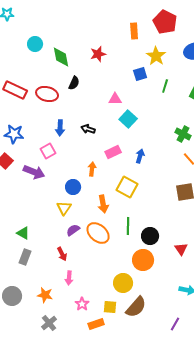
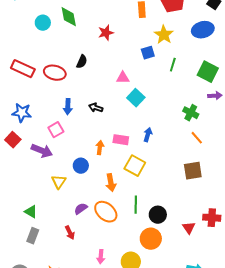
green diamond: (61, 57) -> (69, 17), moved
pink rectangle: (113, 152) -> (121, 140), moved, turned 35
yellow triangle: (64, 208) -> (59, 182), moved
pink arrow: (69, 278) -> (101, 257), moved

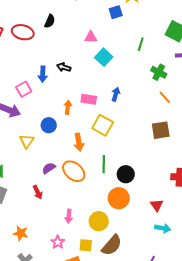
green line: (173, 65) -> (141, 44), moved
blue arrow: (68, 107) -> (43, 74), moved
red triangle: (189, 228) -> (157, 205), moved

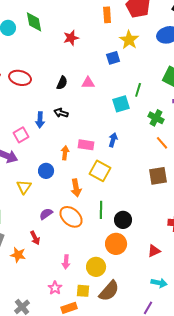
black semicircle: (50, 21) -> (62, 83), moved
cyan square: (104, 57) -> (121, 104), moved, turned 30
red triangle: (157, 205) -> (154, 251), turned 40
cyan arrow: (163, 228) -> (159, 283), moved
orange star: (21, 233) -> (18, 255), moved

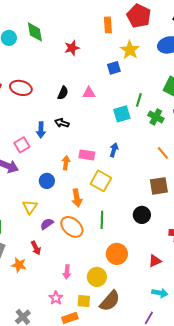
green cross: (156, 118) -> (156, 117), moved
yellow triangle: (24, 187) -> (30, 207), moved
black circle: (123, 220) -> (142, 215), moved

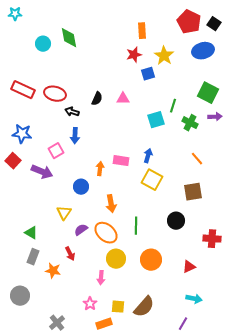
red pentagon: (139, 16) -> (189, 22), moved
red star: (72, 48) -> (134, 55), moved
black arrow: (62, 123) -> (72, 112), moved
yellow square: (101, 181) -> (152, 180), moved
yellow circle: (97, 277) -> (116, 259), moved

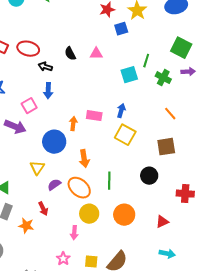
black semicircle: (97, 99) -> (70, 54), turned 128
blue circle: (81, 187) -> (54, 142), size x1.5

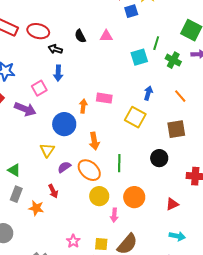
blue arrow: (121, 111) -> (148, 93), moved
pink arrow: (74, 233) -> (114, 215), moved

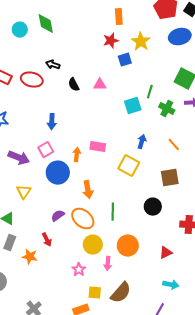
black arrow: (55, 49) -> (53, 65), moved
pink square: (39, 88) -> (46, 150), moved
yellow triangle: (47, 150) -> (24, 192), moved
pink star: (73, 241) -> (79, 270), moved

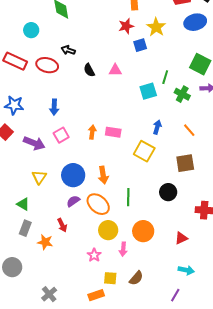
cyan circle: (20, 30) -> (31, 30), moved
blue arrow: (52, 122) -> (54, 107), moved
orange arrow: (77, 155) -> (92, 132), moved
blue circle: (58, 173) -> (73, 175), moved
brown semicircle: (121, 293) -> (136, 278), size x0.7

